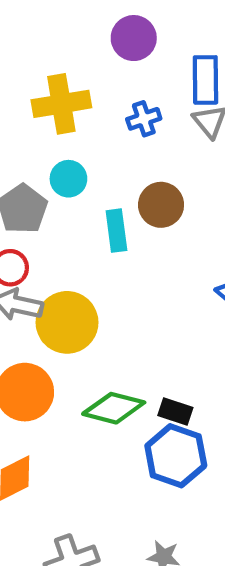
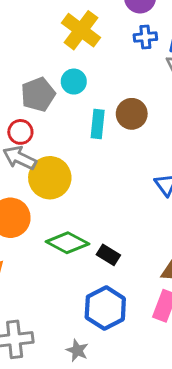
yellow cross: (61, 104) -> (81, 30), turned 33
blue cross: (144, 119) -> (145, 37), moved
blue hexagon: (176, 456) -> (105, 308), moved

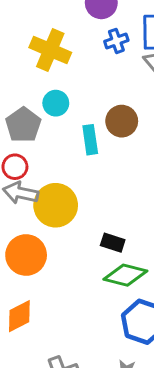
green diamond: (67, 243) -> (125, 275), moved
black rectangle: (108, 255) -> (113, 243), moved

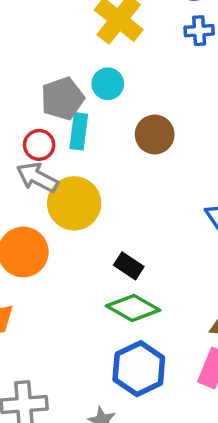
brown circle: (122, 121) -> (155, 134), moved
cyan rectangle: (90, 140) -> (79, 131), moved

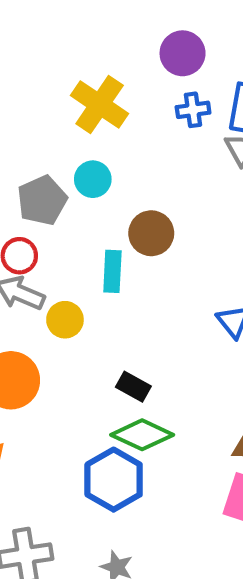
cyan rectangle: (79, 131) -> (112, 271), moved
yellow circle: (74, 203) -> (65, 320), size x0.6
blue hexagon: (139, 369) -> (114, 480), moved

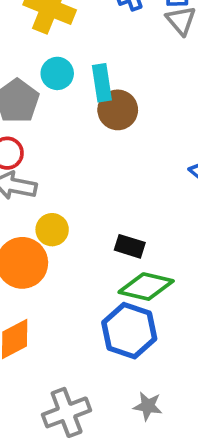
cyan rectangle: (112, 271) -> (102, 83), moved
yellow circle: (65, 320) -> (52, 230), moved

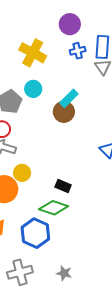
cyan rectangle: (102, 83) -> (69, 98), moved, turned 48
green diamond: (146, 287) -> (54, 208), moved
blue hexagon: (129, 331) -> (35, 233), moved

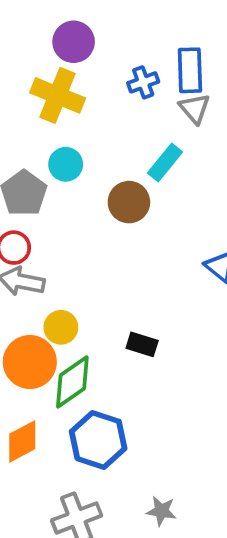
purple circle: (70, 24) -> (74, 42), moved
cyan rectangle: (69, 98) -> (165, 163), moved
green diamond: (54, 208) -> (72, 382), moved, turned -48

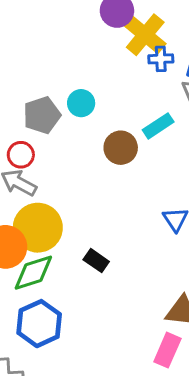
yellow cross: (58, 95) -> (145, 35), moved
yellow circle: (61, 327) -> (38, 228), size x1.8

